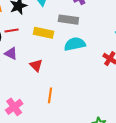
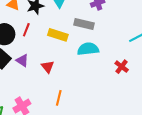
red line: (12, 31) -> (26, 30), turned -64
purple triangle: (11, 54) -> (22, 60), moved

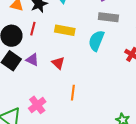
gray rectangle: (84, 24) -> (108, 17), moved
cyan semicircle: (88, 49) -> (96, 41), turned -55

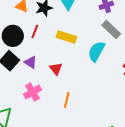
gray rectangle: (108, 17) -> (111, 30), turned 30
pink cross: (37, 105) -> (32, 92), moved

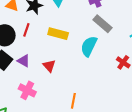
pink cross: (32, 92) -> (27, 90), turned -30
orange line: (67, 100) -> (73, 101), moved

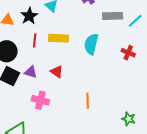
gray rectangle: (103, 24) -> (113, 16), moved, turned -30
red line: (26, 30) -> (35, 41), moved

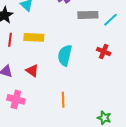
cyan semicircle: (91, 44) -> (65, 55), moved

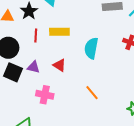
orange line: (63, 100) -> (92, 93), turned -35

